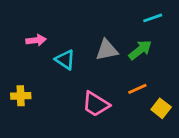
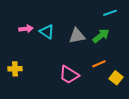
cyan triangle: (65, 60) -> (47, 32), moved

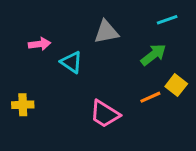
cyan triangle: (47, 32) -> (71, 62), moved
gray triangle: (77, 36) -> (106, 32), moved
yellow square: (116, 78) -> (176, 85), moved

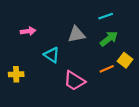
cyan line: (167, 20) -> (106, 16), moved
gray triangle: (106, 32) -> (76, 34), moved
cyan triangle: (71, 62) -> (52, 55), moved

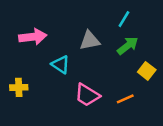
cyan line: (106, 16) -> (124, 19), turned -40
pink arrow: (28, 31) -> (33, 37), size x1.5
orange line: (107, 69) -> (125, 99), moved

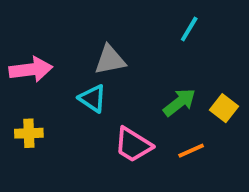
pink arrow: (33, 37) -> (31, 69), moved
gray triangle: (90, 41) -> (110, 60), moved
green arrow: (128, 46) -> (180, 102), moved

